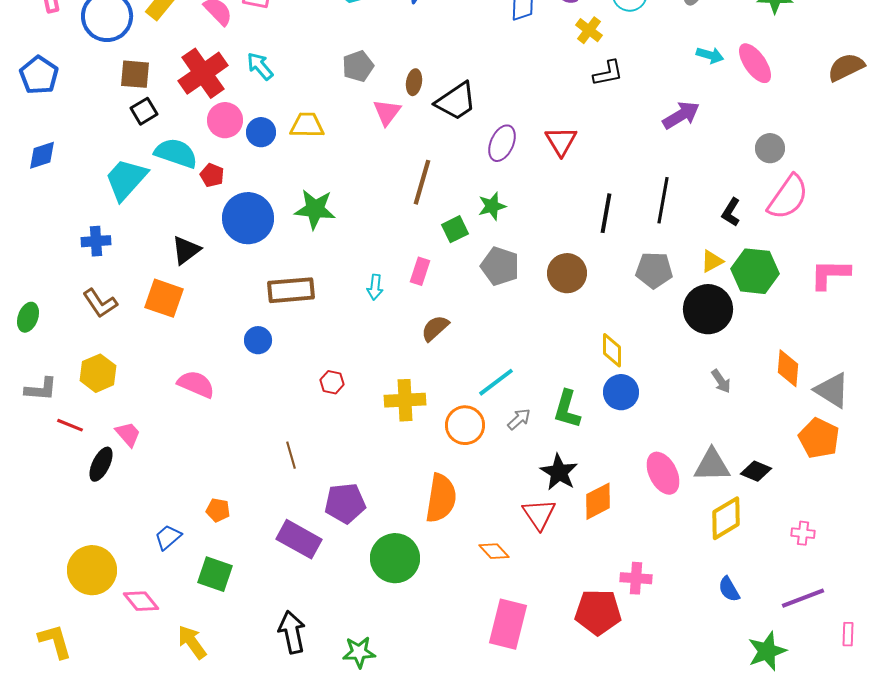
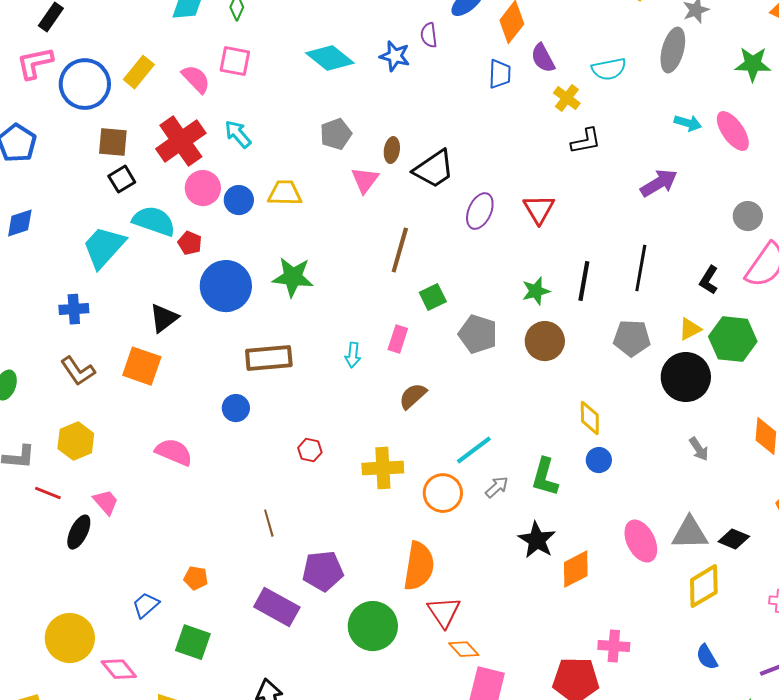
green star: (492, 206) -> (536, 291), moved
blue circle: (621, 392) -> (599, 460), size x0.7
red triangle: (539, 514) -> (444, 612), moved
orange diamond: (494, 551) -> (464, 649), moved

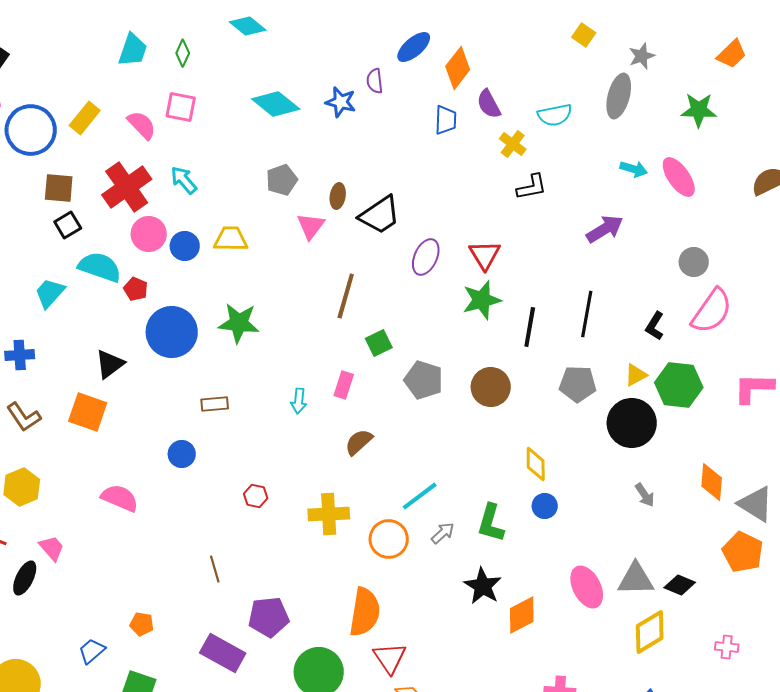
cyan trapezoid: (104, 247) -> (50, 293), size x0.7
green star: (536, 291) -> (482, 300), moved, size x1.4
brown rectangle: (269, 358) -> (215, 404), size x0.6

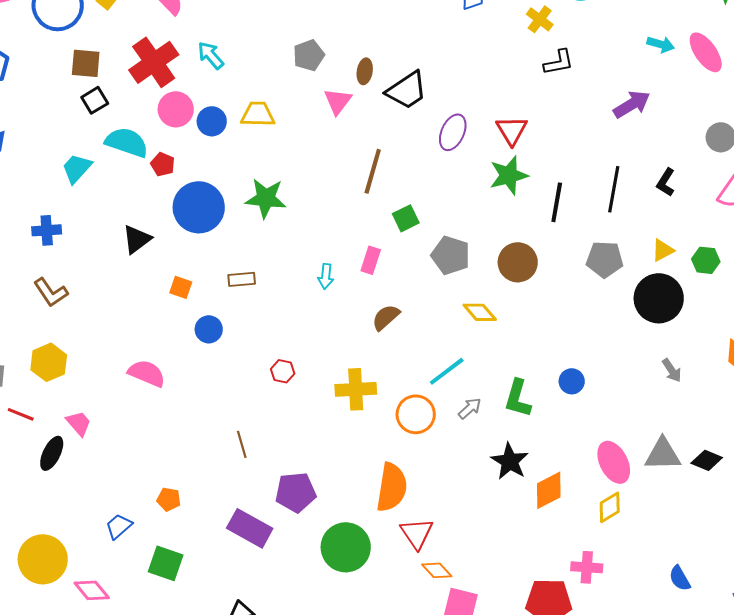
black L-shape: (655, 326) -> (666, 182), moved
green hexagon: (679, 385) -> (706, 260), size x0.6
orange square: (88, 412) -> (181, 287), moved, size x0.6
yellow diamond: (536, 464) -> (480, 312), moved, turned -40
yellow diamond: (650, 632) -> (610, 507), moved, size x0.7

